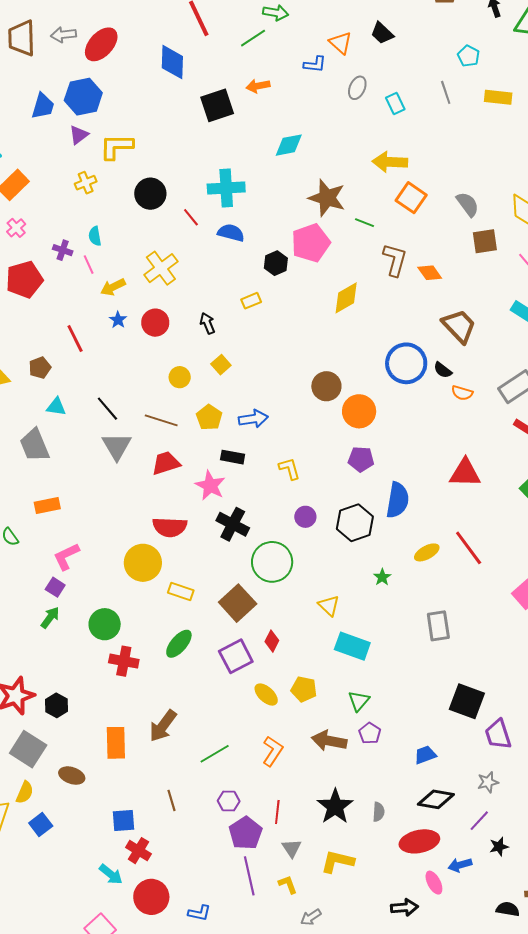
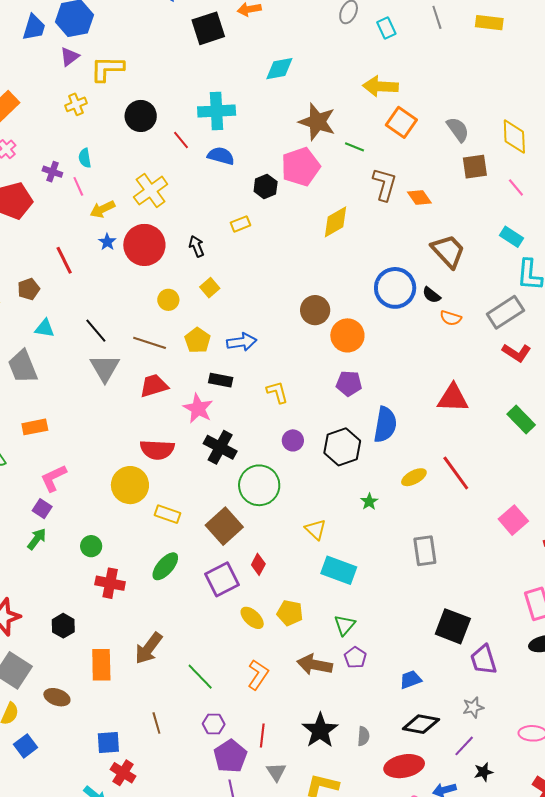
red circle: (155, 323) -> (144, 245), size x1.5
green circle: (105, 624) -> (91, 546), size x0.7
black hexagon: (56, 705) -> (63, 626), moved
green line: (215, 754) -> (200, 677), turned 76

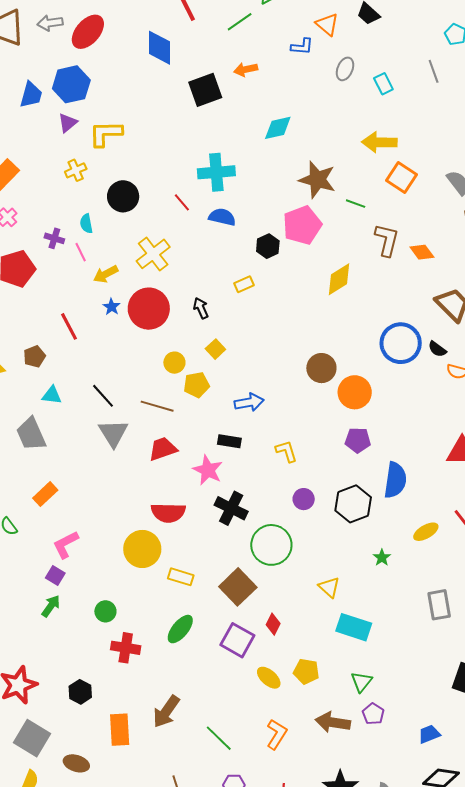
black circle: (141, 116) -> (123, 196), moved
yellow pentagon: (198, 340) -> (196, 385), moved, turned 30
orange rectangle: (35, 427) -> (45, 494), turned -30
purple square: (222, 579) -> (237, 640), turned -32

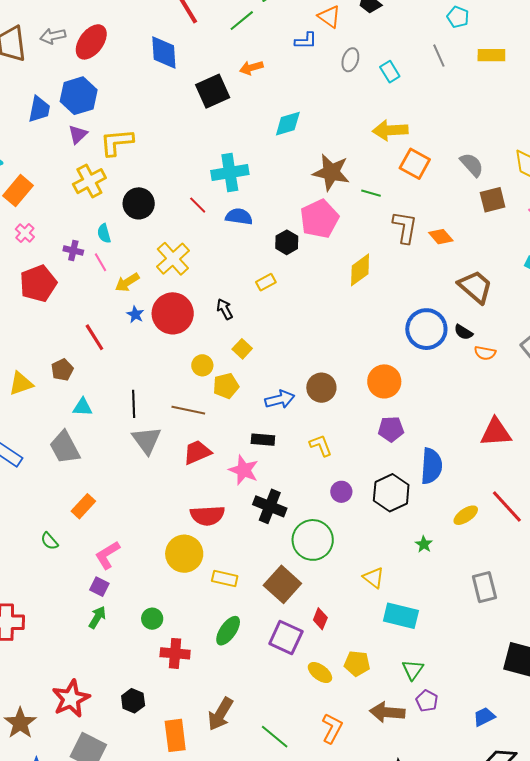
yellow cross: (76, 170) -> (89, 181), size x1.5
brown circle: (321, 368) -> (321, 388), moved
black line: (103, 396) -> (134, 404), turned 44

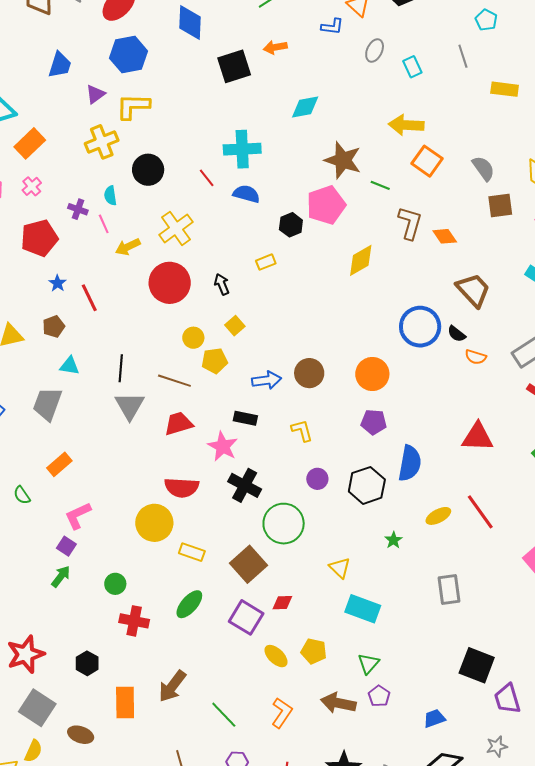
yellow rectangle: (491, 55) -> (505, 89), moved
blue hexagon: (79, 96) -> (128, 55), moved
blue star: (135, 314) -> (58, 283), moved
gray trapezoid: (65, 447) -> (47, 404), turned 42
red diamond: (320, 619) -> (282, 603), turned 60

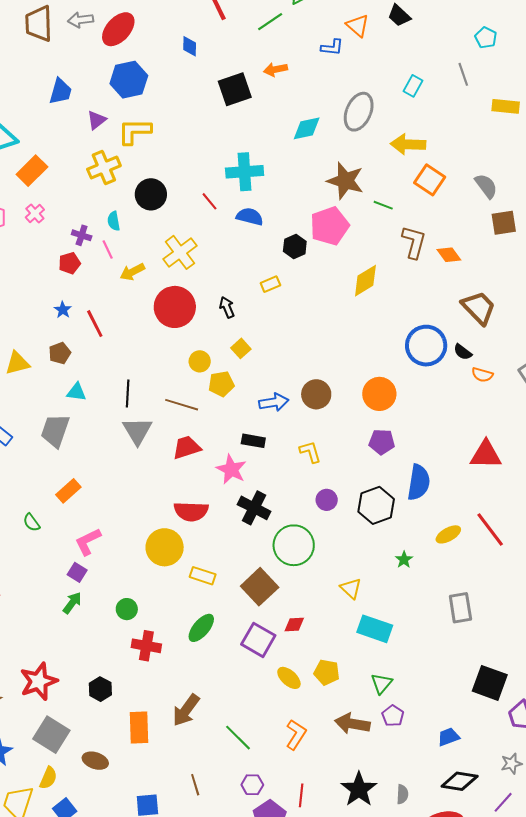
blue diamond: (190, 22) -> (190, 46), size x0.6
gray ellipse: (375, 51) -> (359, 112), moved, size x1.6
cyan rectangle: (412, 67) -> (413, 86), turned 55
red pentagon: (39, 238) -> (69, 263), moved, size x0.6

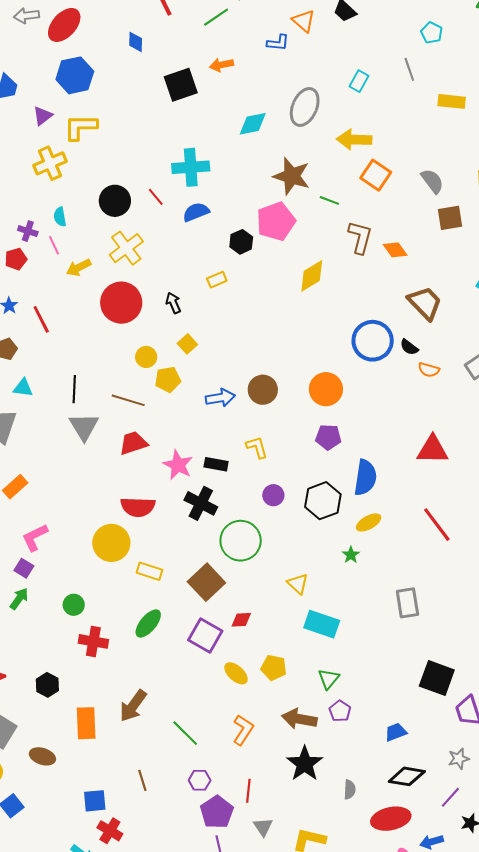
black circle: (151, 194) -> (115, 201), moved
blue semicircle: (250, 217) -> (196, 212), turned -36
black rectangle: (253, 441) -> (216, 464), moved
yellow ellipse: (448, 534) -> (369, 522), moved
black star: (359, 789) -> (305, 764), moved

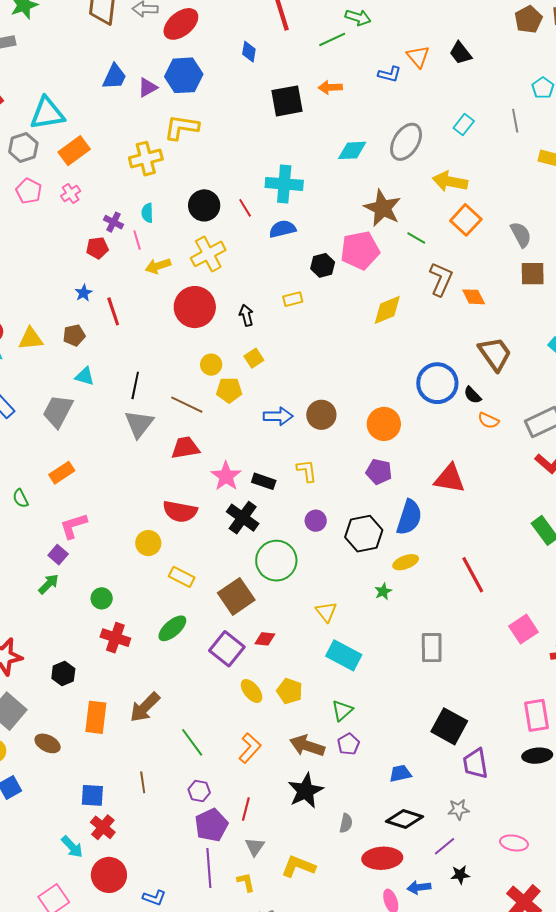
purple triangle: (43, 116) -> (148, 87), moved
red triangle: (433, 450) -> (450, 478), moved
yellow circle: (111, 543) -> (148, 543), size x0.7

